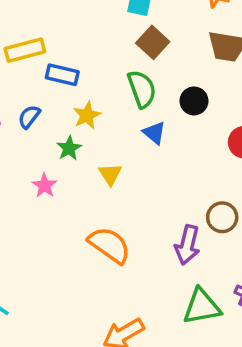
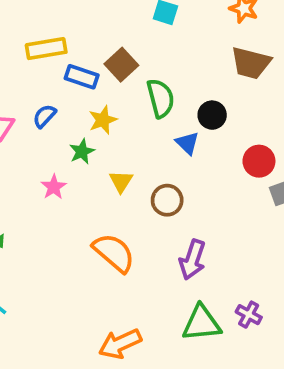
brown square: (153, 42) -> (121, 65), moved
blue triangle: (154, 133) -> (187, 143), moved
brown circle: (222, 217) -> (167, 200), moved

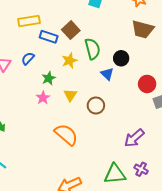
yellow star: (103, 120) -> (69, 61), moved
pink star: (54, 187) -> (43, 98), moved
purple arrow: (192, 260) -> (134, 138), moved, turned 30

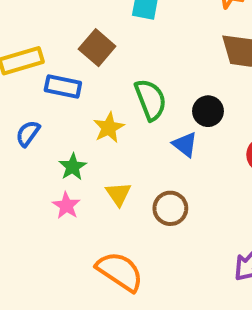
brown square: (71, 30) -> (97, 48), moved

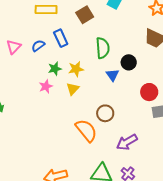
blue rectangle: (63, 86) -> (61, 38), moved, turned 36
yellow star: (109, 128) -> (76, 69), moved
brown circle: (170, 208) -> (105, 113), moved
orange semicircle: (120, 271) -> (86, 130), moved

